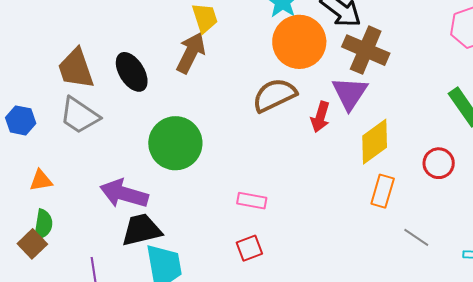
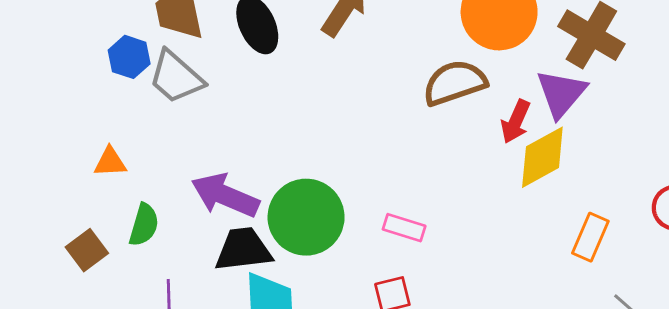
blue hexagon: (21, 120) -> (129, 57), moved
yellow diamond: (375, 142) -> (542, 157), moved
green circle: (175, 143) -> (306, 217), moved
green semicircle: (43, 224) -> (144, 225), moved

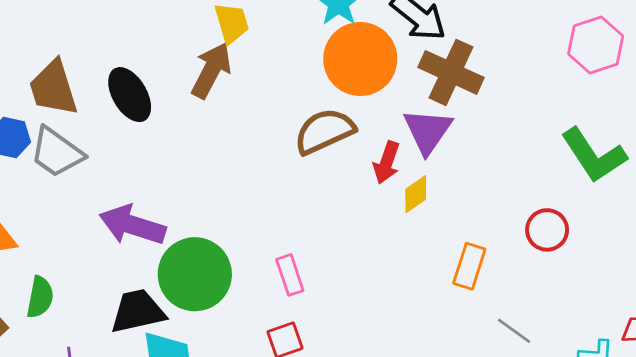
yellow diamond: (542, 157) -> (416, 194), size x0.6
purple arrow: (225, 195) -> (132, 225), moved
pink rectangle: (404, 228) -> (290, 275), turned 60

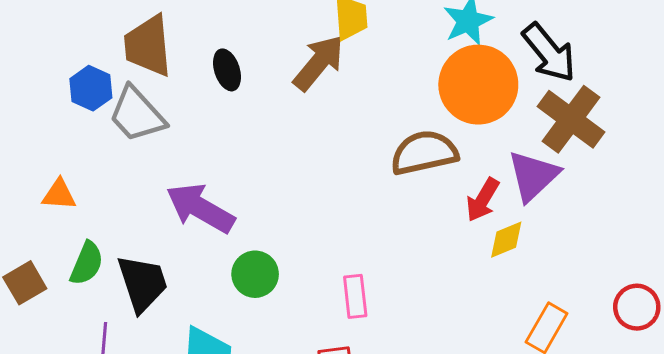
black ellipse: (130, 95) -> (227, 70), size x0.7
green circle: (195, 274) -> (255, 274), size x0.6
black trapezoid: (138, 311) -> (142, 283), moved, turned 72

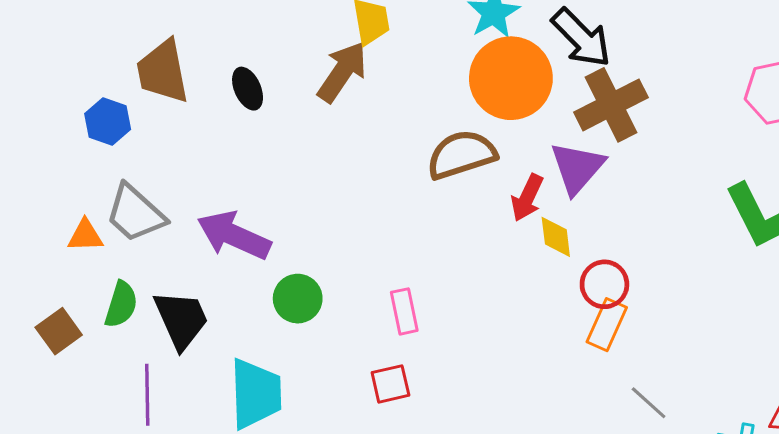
gray trapezoid: (137, 114) -> (135, 213), moved
brown cross: (571, 119) -> (611, 105), turned 32
yellow diamond: (506, 240) -> (556, 237), turned -69
red circle: (637, 307) -> (604, 284), moved

